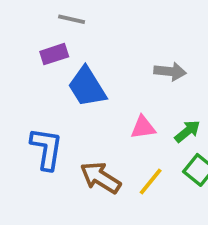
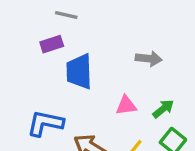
blue trapezoid: (87, 87) -> (79, 72), turned 30
blue L-shape: (46, 149) -> (45, 123), turned -87

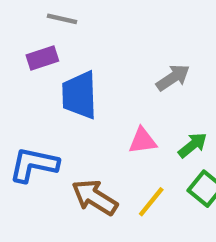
gray arrow: (149, 59) -> (173, 78), turned -40

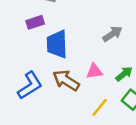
blue L-shape: (34, 165) -> (30, 85), turned 136
brown arrow: (95, 197) -> (66, 80), moved

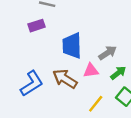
gray arrow: (112, 34) -> (108, 53), moved
blue trapezoid: (57, 44) -> (72, 46), moved

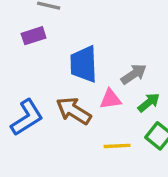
yellow line: (96, 104) -> (117, 146), turned 48

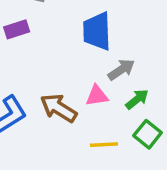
blue trapezoid: (84, 64) -> (97, 31), moved

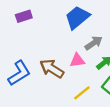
blue trapezoid: (97, 31) -> (77, 17), turned 52
yellow line: (104, 145) -> (82, 93), turned -36

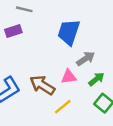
blue trapezoid: (77, 17) -> (69, 32), turned -32
yellow line: (82, 93) -> (63, 107), moved

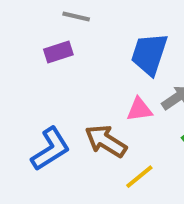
pink triangle: (69, 77) -> (139, 109), moved

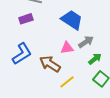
blue trapezoid: (149, 54) -> (72, 20), turned 105
blue L-shape: (50, 149) -> (22, 54), moved

